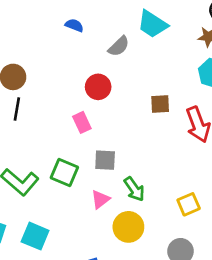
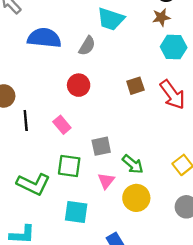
blue semicircle: (74, 25) -> (44, 38), size x2.0
black line: (17, 109) -> (26, 120), moved
pink rectangle: (82, 122) -> (62, 125), moved
cyan square: (35, 236) -> (76, 212), moved

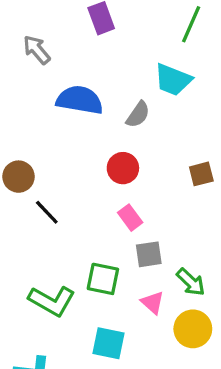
black line: (26, 120) -> (47, 212), turned -42
pink rectangle: (62, 125) -> (130, 218), moved
pink triangle: (106, 181) -> (153, 303), turned -30

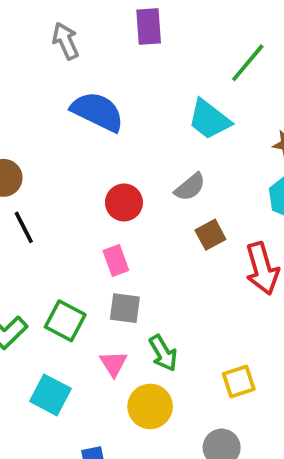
gray semicircle: (138, 115) -> (190, 187), moved
brown square: (201, 174) -> (210, 235), turned -30

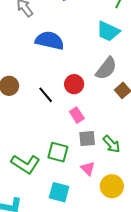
gray semicircle: (190, 187) -> (106, 68), size x1.4
black line: (24, 227) -> (46, 95), moved
green arrow: (163, 353) -> (112, 144), moved

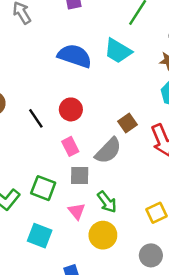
blue semicircle: (50, 40) -> (75, 56), moved
gray semicircle: (106, 68) -> (108, 151), moved
green arrow: (112, 144) -> (107, 202), moved

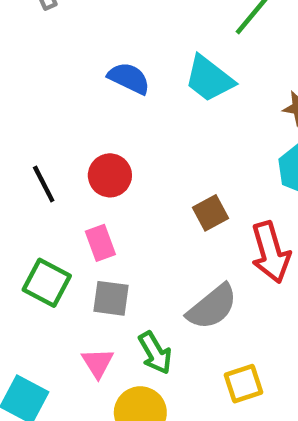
blue semicircle: (75, 56) -> (129, 78), size x0.7
gray semicircle: (108, 151) -> (212, 307), moved
green square: (43, 188) -> (47, 283), moved

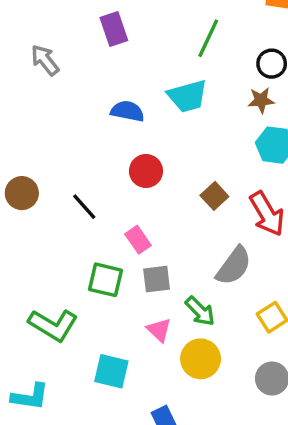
cyan trapezoid: (209, 79) -> (187, 96), turned -39
red circle: (110, 175) -> (146, 171), moved

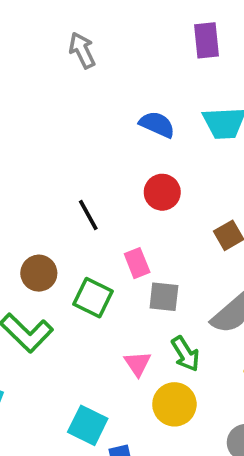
purple rectangle: (114, 29) -> (206, 40), moved
brown circle: (22, 193) -> (39, 273), moved
gray square: (157, 279) -> (164, 297), moved
cyan square: (111, 371) -> (88, 425), moved

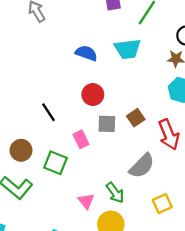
gray square: (164, 297) -> (107, 124), moved

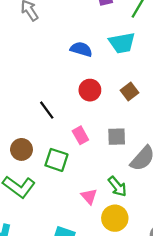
brown square: (136, 118) -> (129, 92), moved
gray square: (107, 124) -> (117, 137), moved

